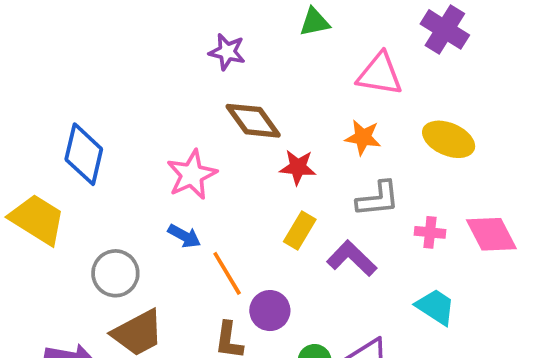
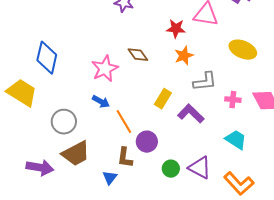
brown diamond: (253, 121) -> (138, 55), moved, size x0.7
orange star: (363, 137) -> (184, 56), moved, turned -30
red star: (298, 167) -> (176, 29), moved

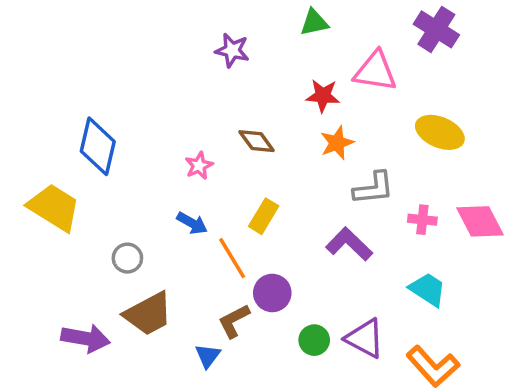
pink star: (105, 69) -> (199, 166), size x0.6
yellow rectangle: (163, 99) -> (264, 216), moved
gray circle: (64, 122) -> (127, 258), size x0.7
brown L-shape: (125, 158) -> (234, 321), turned 55

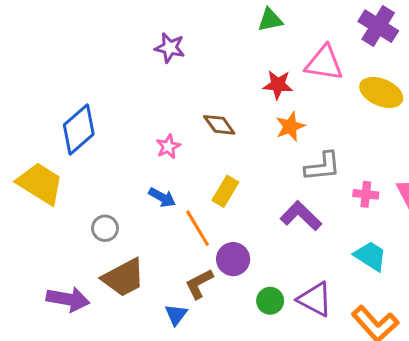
purple star: (232, 50) -> (170, 48), moved
yellow ellipse: (440, 132) -> (381, 92), moved
blue diamond: (98, 146) -> (79, 129), turned 36

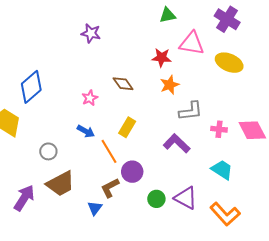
green triangle: (270, 20) -> (168, 15), moved
purple arrow: (68, 299) -> (24, 198), turned -68

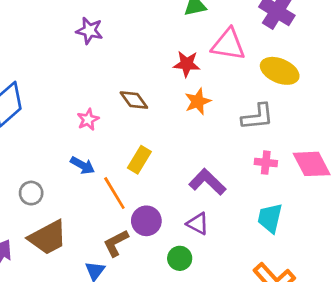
gray L-shape: (191, 111) -> (257, 117), moved
cyan trapezoid: (222, 170) -> (270, 218), turned -110
purple triangle: (186, 198) -> (198, 224), moved, size x0.7

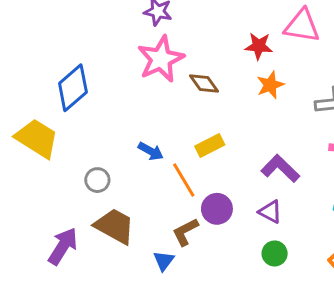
pink star: (88, 119) -> (161, 59), moved, size x2.0
yellow rectangle: (139, 160) -> (210, 145), turned 32
brown trapezoid: (48, 237) -> (115, 226), turned -123
green circle: (180, 258) -> (275, 253), moved

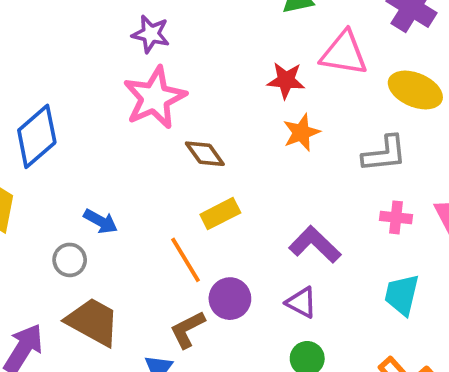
brown diamond: (204, 84) -> (205, 154), moved
blue arrow: (151, 151) -> (101, 221), moved

